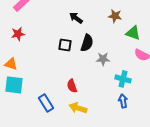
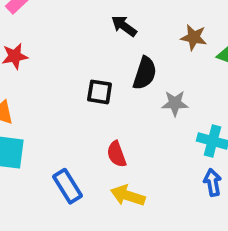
brown star: (115, 16) -> (194, 37), moved
black square: (65, 45) -> (100, 92), moved

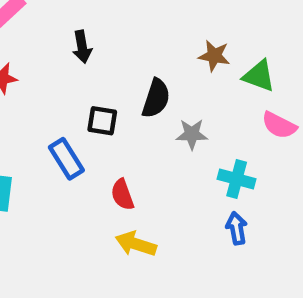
black arrow: (124, 26) -> (82, 47), moved, turned -136
blue rectangle: (68, 186) -> (66, 159), moved

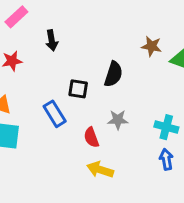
black arrow: (82, 47) -> (52, 40), moved
gray star: (192, 134) -> (118, 120), moved

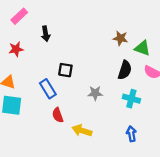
black semicircle: (113, 74) -> (125, 70), moved
red semicircle: (91, 137) -> (58, 115), moved
blue arrow: (166, 159) -> (131, 134), moved

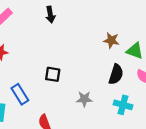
black arrow: (46, 34) -> (50, 15), moved
blue rectangle: (48, 89) -> (20, 94), moved

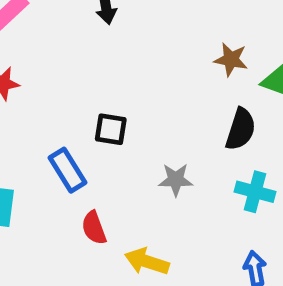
blue rectangle: (20, 94) -> (67, 170), moved

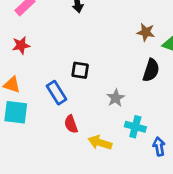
gray star: (176, 180) -> (116, 98), turned -30
cyan cross: (255, 192) -> (135, 127), moved

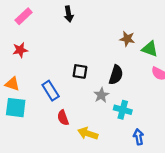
black square: (80, 70) -> (80, 71), moved
black semicircle: (151, 70) -> (116, 75), moved
cyan cross: (135, 127) -> (123, 110), moved

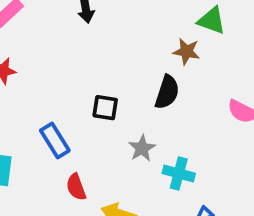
green triangle: (150, 49) -> (212, 21), moved
black semicircle: (116, 75) -> (167, 92), moved

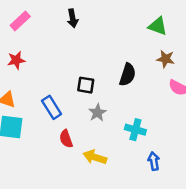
brown star: (186, 51) -> (166, 59), moved
gray star: (142, 148) -> (97, 113), moved

